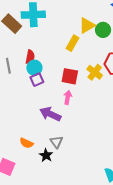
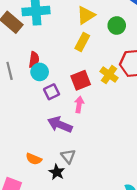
yellow triangle: (87, 26) -> (86, 15), moved
red square: (70, 76) -> (81, 80), turned -30
purple square: (37, 80) -> (52, 92), moved

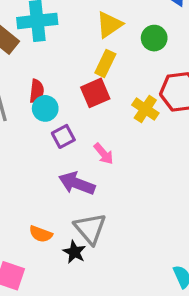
red square: (81, 80) -> (95, 93), moved
pink arrow: (79, 105) -> (104, 154), turned 133
gray triangle: (68, 156) -> (90, 229), size x1.5

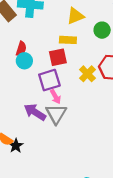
yellow rectangle: (105, 63) -> (68, 40), turned 56
purple square: (63, 136) -> (49, 80), moved, size x1.5
gray triangle: (90, 229) -> (56, 114), moved
black star: (74, 252) -> (16, 146), moved

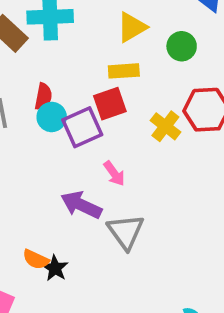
purple square: (49, 80) -> (82, 127), moved
gray triangle: (56, 114) -> (126, 232), moved

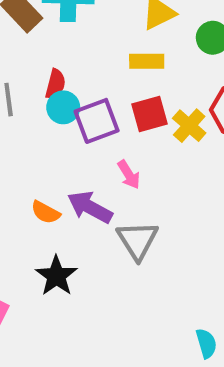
red square: (110, 104) -> (149, 114), moved
orange semicircle: (36, 259) -> (45, 212), moved
black star: (55, 268) -> (56, 276), size x1.4

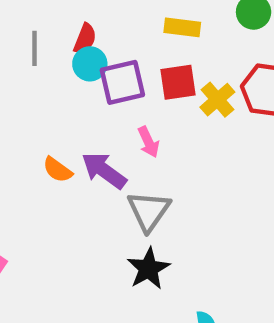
black star: (56, 276) -> (148, 269), moved

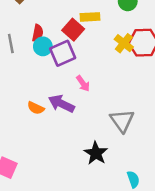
red square: (178, 82) -> (73, 30), moved, turned -30
yellow cross: (217, 100) -> (124, 43), moved
gray triangle: (149, 211) -> (122, 121), moved

